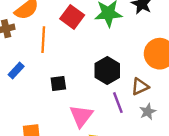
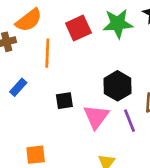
red square: (72, 17) -> (78, 28), turned 30
pink triangle: (81, 116) -> (96, 117), moved

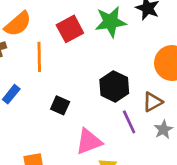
black square: (64, 101) -> (60, 105), turned 36
pink triangle: (96, 117) -> (89, 141), moved, turned 36

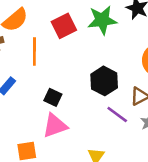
purple line: (129, 122) -> (117, 114), turned -30
pink triangle: (89, 141) -> (55, 126), moved

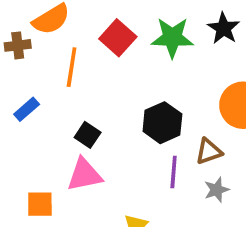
red square: (64, 26) -> (118, 38), turned -30
purple line: (117, 114) -> (174, 172), turned 50

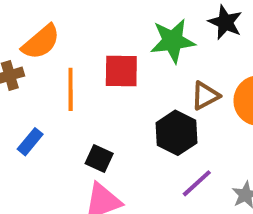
red square: (118, 38) -> (121, 71), moved, turned -32
brown triangle: (209, 151) -> (205, 96), moved
purple line: (174, 172) -> (197, 183), turned 52

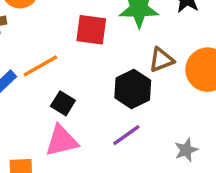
orange line: (71, 89) -> (40, 66), moved, turned 54
purple line: (197, 183) -> (126, 135), moved

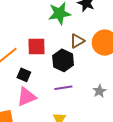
red square: (91, 30) -> (37, 47), moved
purple line: (126, 135) -> (63, 88), turned 36

